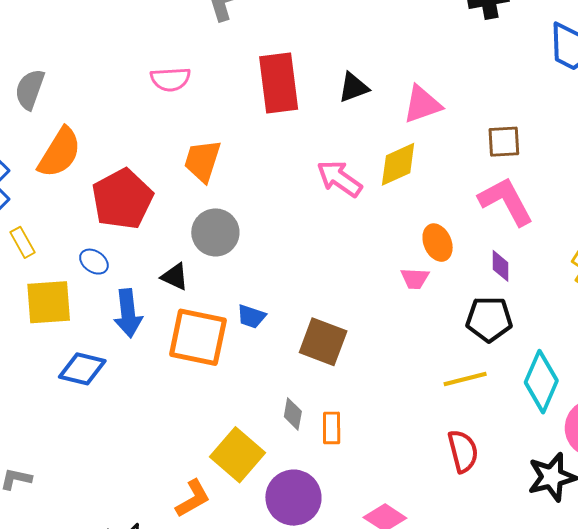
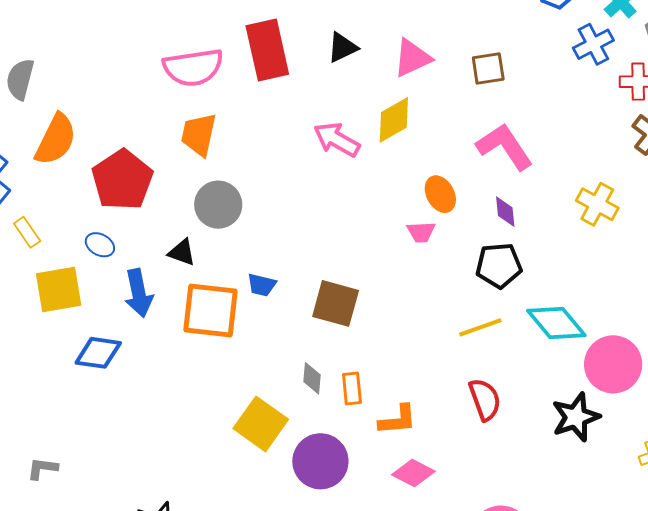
pink semicircle: (170, 79) -> (193, 67), moved, size x1.5
brown square: (504, 142) -> (488, 68), moved
cyan diamond: (541, 382) -> (556, 323), turned -58
orange L-shape: (193, 499) -> (398, 420), moved, turned 30

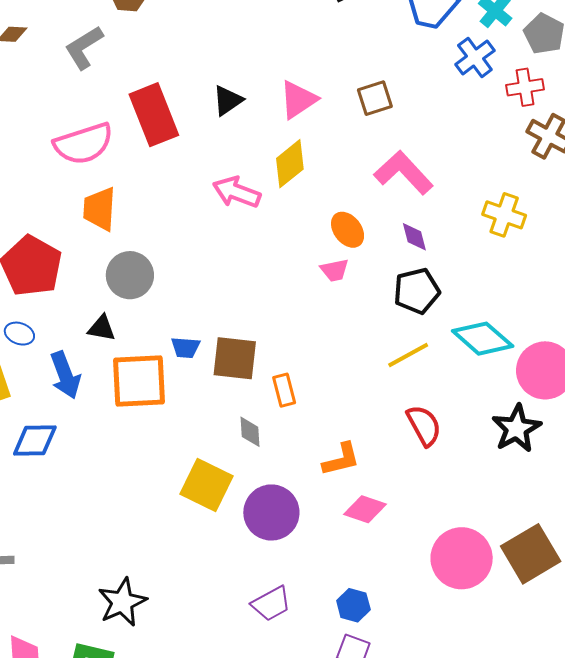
brown square: (336, 303) -> (235, 358), moved
orange rectangle: (352, 389) -> (284, 390), moved

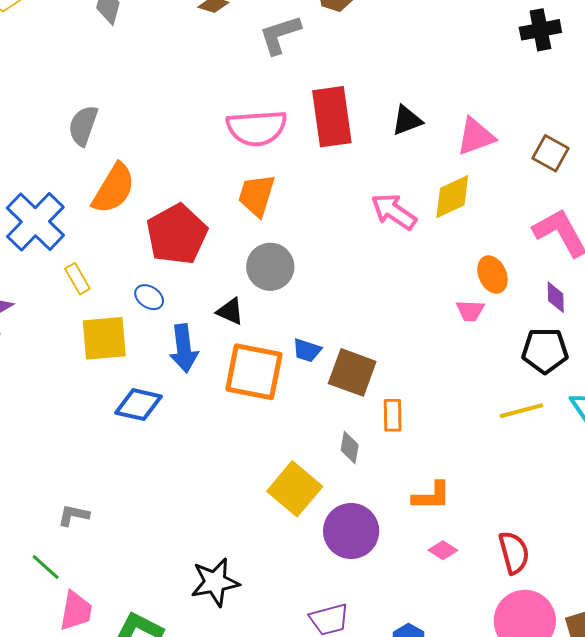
brown square: (375, 98) -> (550, 153), turned 33
red semicircle: (424, 425) -> (514, 553), moved
pink diamond: (365, 509) -> (443, 550), size x0.7
black star: (122, 602) -> (215, 582), moved

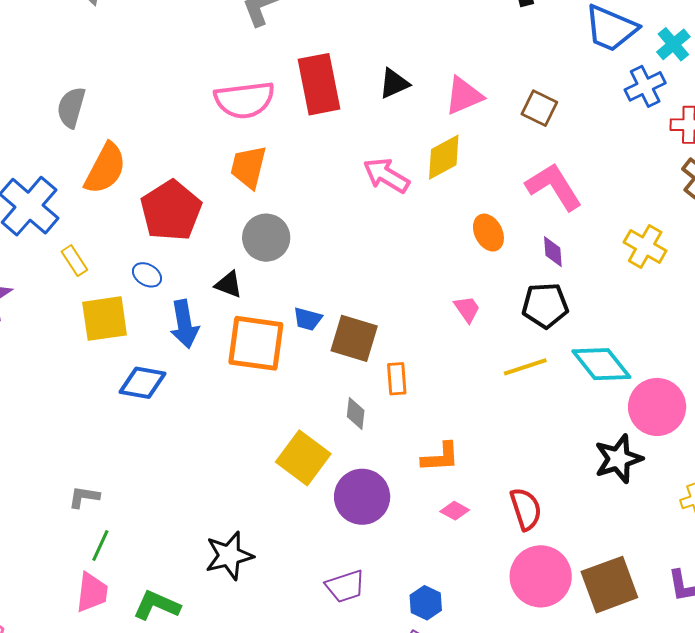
pink trapezoid: (470, 311) -> (467, 309), moved, turned -124
green line: (46, 567) -> (100, 546), moved, turned 76

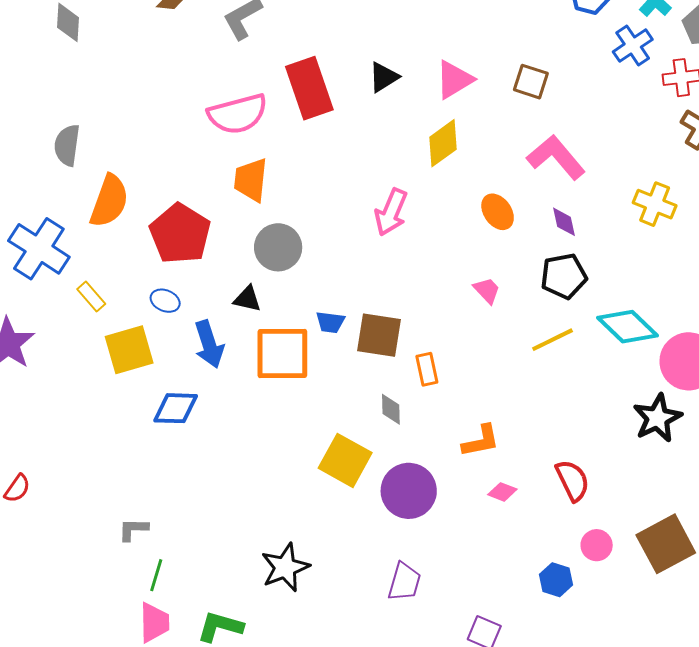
pink arrow: (386, 175) -> (391, 212), moved, turned -90
pink circle: (541, 576) -> (597, 545), size x0.5
purple trapezoid: (345, 586) -> (404, 582), turned -48
blue hexagon: (426, 603) -> (556, 580), moved

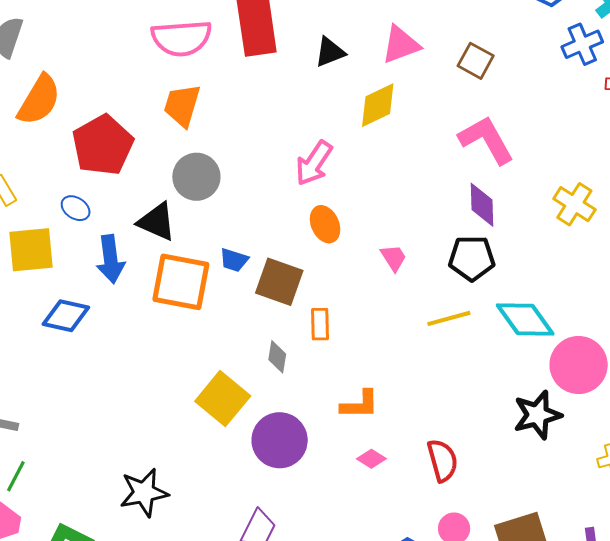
black triangle: (384, 77) -> (330, 52), moved
orange ellipse: (498, 212) -> (325, 224), moved
purple diamond: (564, 222) -> (482, 205), size x1.4
black triangle: (247, 299) -> (157, 222), size x1.4

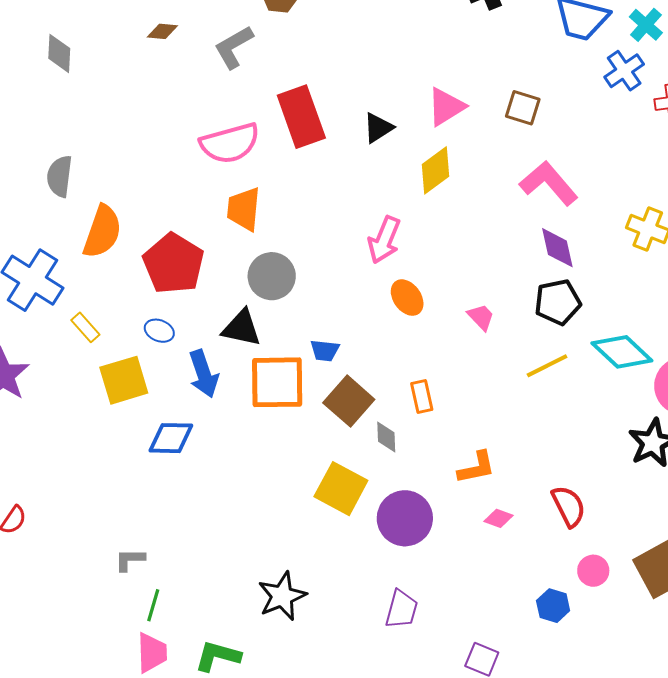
brown square: (279, 282) -> (349, 401), moved, turned 33

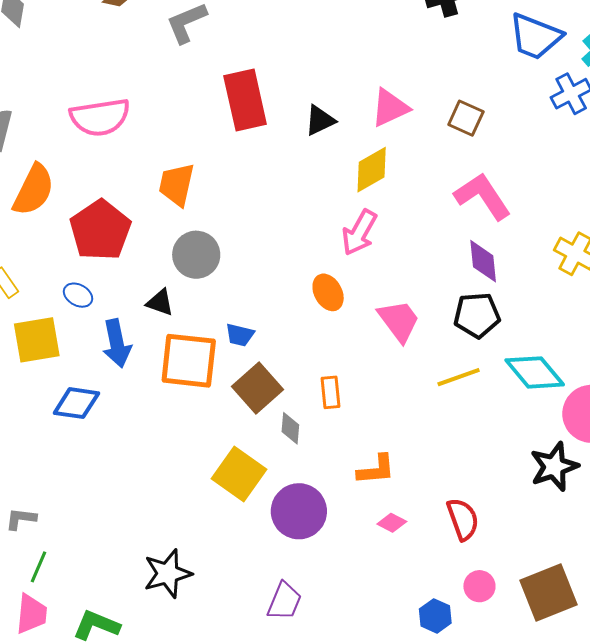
pink semicircle: (230, 143) -> (100, 117), moved
pink arrow: (384, 240) -> (359, 233), moved
pink trapezoid: (481, 317) -> (399, 321), size x1.6
black triangle: (242, 328) -> (160, 303), size x0.7

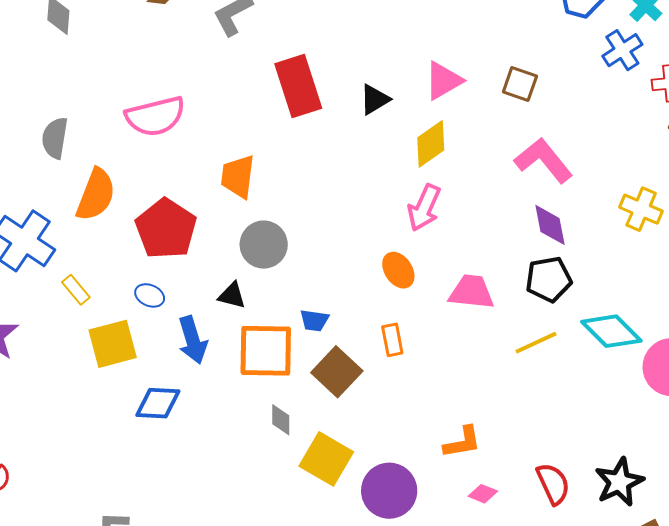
pink trapezoid: (399, 321) -> (471, 292), turned -42
orange rectangle: (331, 392) -> (392, 340), moved
gray diamond: (290, 428) -> (281, 420), moved
black star: (554, 467) -> (619, 482), moved

